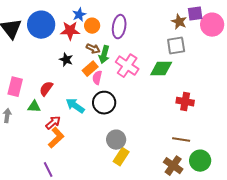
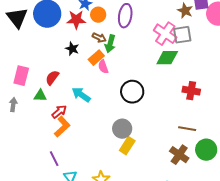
pink cross: (127, 66) -> (165, 34), moved
pink semicircle: (97, 78) -> (103, 67), turned -32
black circle: (104, 103) -> (132, 92), moved

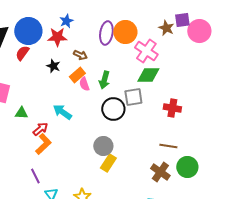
orange circle: (98, 15) -> (125, 32), moved, size x1.5
gray square: (182, 35) -> (133, 97), moved
green arrow: (110, 44) -> (104, 80), moved
red semicircle: (52, 78) -> (22, 53), moved

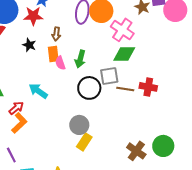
brown arrow: (80, 55) -> (56, 34), turned 72
orange rectangle: (77, 75) -> (53, 54), turned -56
brown line: (168, 146) -> (125, 89), moved

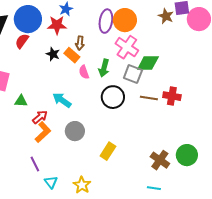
pink cross: (122, 30) -> (127, 47), moved
orange rectangle: (53, 54) -> (72, 55), moved, turned -42
gray square: (109, 76) -> (133, 74), moved, turned 30
gray circle: (79, 125) -> (75, 131), moved

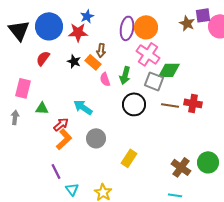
red semicircle: (22, 41) -> (43, 58), moved

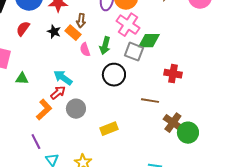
brown line: (170, 105) -> (150, 101), moved
red arrow: (61, 124) -> (58, 93), moved
yellow rectangle: (129, 158) -> (109, 129), turned 36
brown cross: (181, 167) -> (173, 123), moved

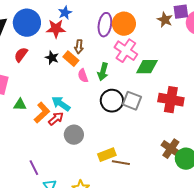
gray square: (134, 52) -> (132, 101), moved
red cross: (173, 74) -> (171, 100), size x1.4
brown line: (150, 101) -> (121, 163), moved
orange L-shape: (44, 110) -> (42, 113), moved

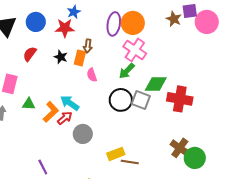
blue circle: (27, 23) -> (36, 22), size x0.7
orange rectangle: (71, 59) -> (80, 58), turned 63
green diamond: (147, 67) -> (156, 84), moved
green arrow: (103, 72) -> (127, 71), moved, turned 30

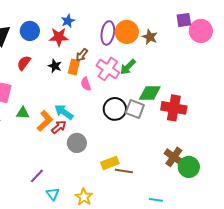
brown star: (174, 19) -> (150, 37), moved
brown arrow: (88, 46) -> (82, 55), turned 32
pink cross: (135, 50) -> (108, 69), moved
green arrow: (127, 71) -> (128, 67), moved
purple line: (43, 167) -> (37, 176), turned 70

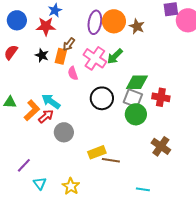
red cross: (174, 108) -> (161, 97), size x0.7
gray square: (135, 109) -> (133, 98), moved
green circle: (189, 167) -> (136, 114), moved

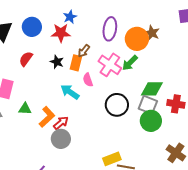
orange circle: (114, 21) -> (137, 39), moved
cyan arrow: (51, 101) -> (70, 92), moved
gray circle: (64, 132) -> (61, 139), moved

